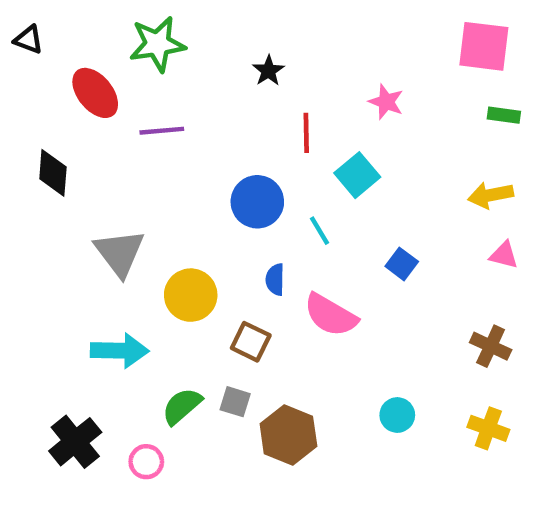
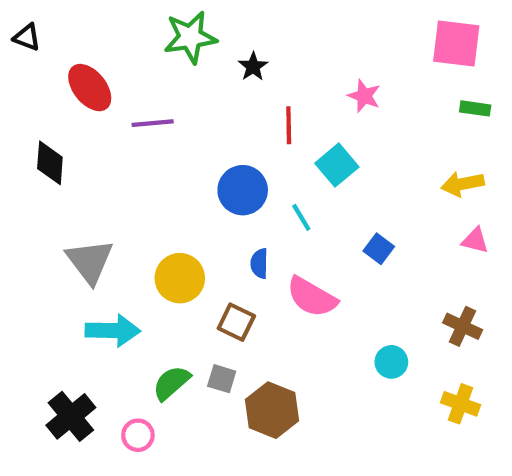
green star: (157, 44) -> (190, 37), moved
gray triangle: (120, 253) -> (90, 261), moved
cyan circle: (397, 415) -> (391, 362), moved

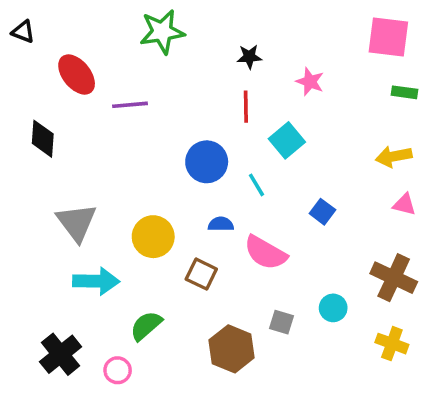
black star: (253, 67) -> (249, 57), moved, turned 30
blue semicircle: (259, 263) -> (221, 224), turned 90
brown cross: (463, 326) -> (394, 278), size x1.4
gray square: (222, 379) -> (281, 322), moved

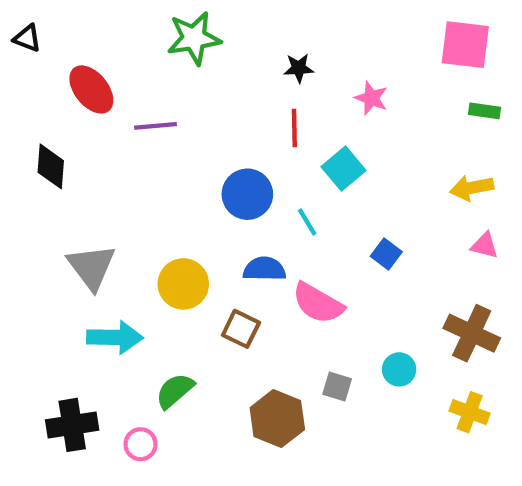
blue semicircle: (221, 224) -> (264, 269), size x1.4
black cross: (61, 354) -> (72, 425), turned 30

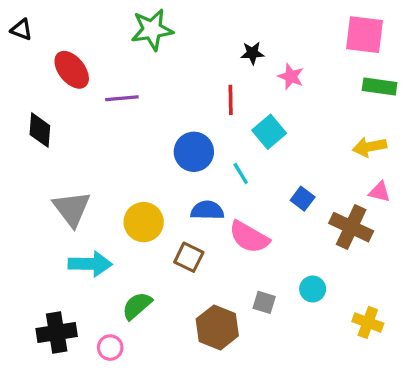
black star: (299, 68) -> (252, 53), moved
green rectangle: (485, 111) -> (380, 87), size x1.4
brown cross: (472, 333) -> (351, 227), moved

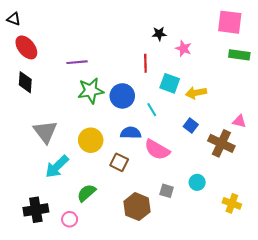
green star: (152, 30) -> (91, 91), moved
red ellipse: (72, 70) -> (26, 47), moved
cyan square: (269, 132) -> (170, 83), turned -30
yellow arrow: (370, 147) -> (196, 93), moved
cyan arrow: (90, 264) -> (57, 167), turned 135

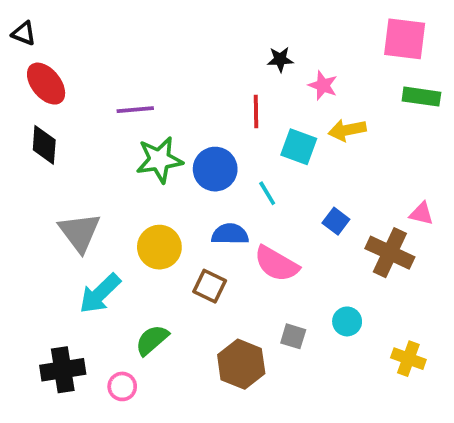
yellow arrow: (196, 93) -> (347, 130), moved

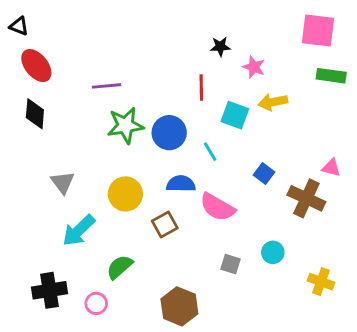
gray triangle: (79, 232) -> (63, 182), size x0.7
brown square: (210, 286) -> (165, 225), turned 35
brown hexagon: (241, 364) -> (179, 306), moved

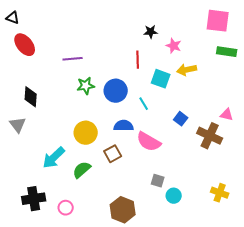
black diamond: (35, 114) -> (31, 97), moved
green star: (125, 125) -> (86, 86), size x0.7
gray triangle: (63, 182) -> (18, 125), moved
cyan circle: (273, 252) -> (174, 196), moved
green semicircle: (120, 267) -> (82, 170), moved

